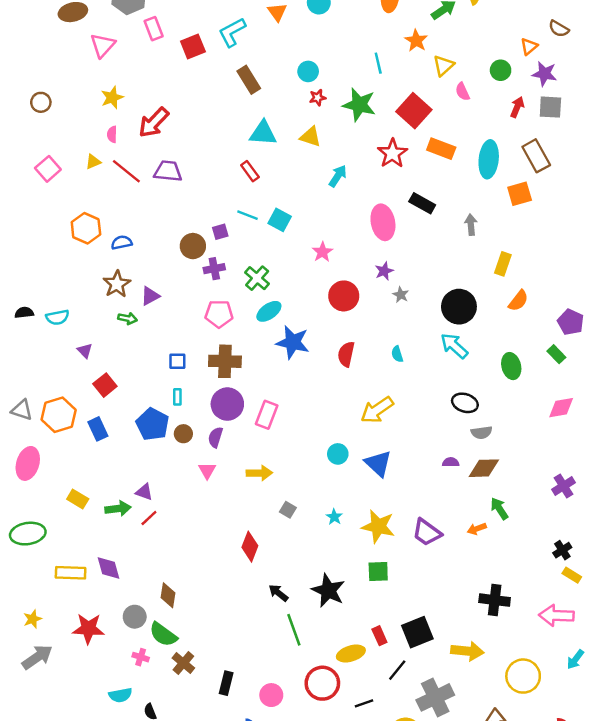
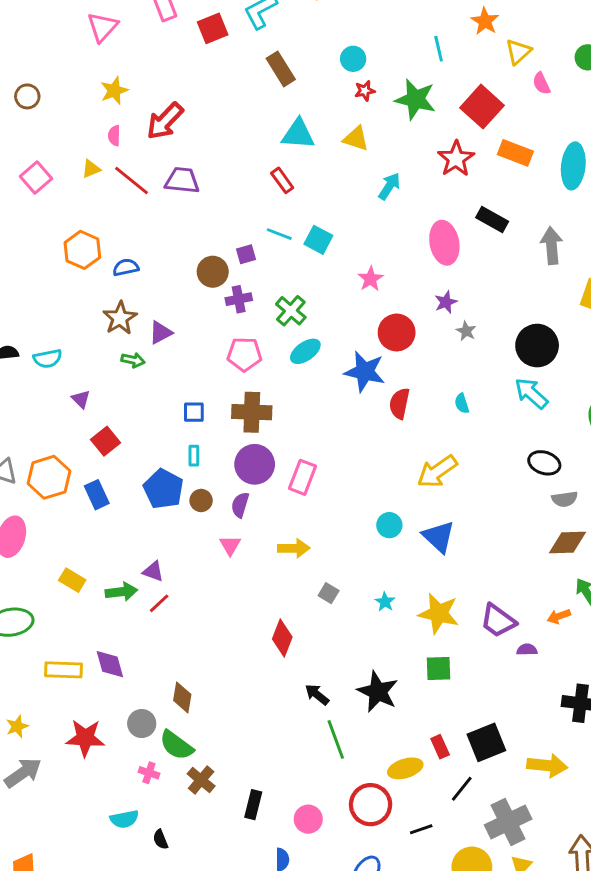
gray arrow: (471, 225) -> (552, 246), size x1.4
blue star: (293, 342) -> (365, 372), moved
purple semicircle: (451, 462) -> (527, 650), moved

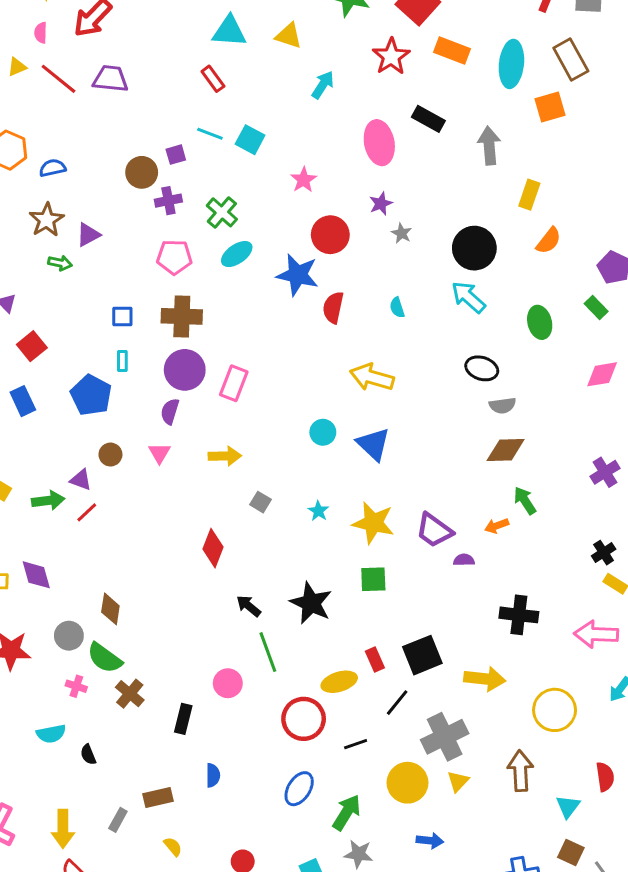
yellow arrow: (437, 472) -> (372, 377), turned 51
brown circle: (201, 500) -> (110, 455), moved
pink circle: (308, 819) -> (228, 683), moved

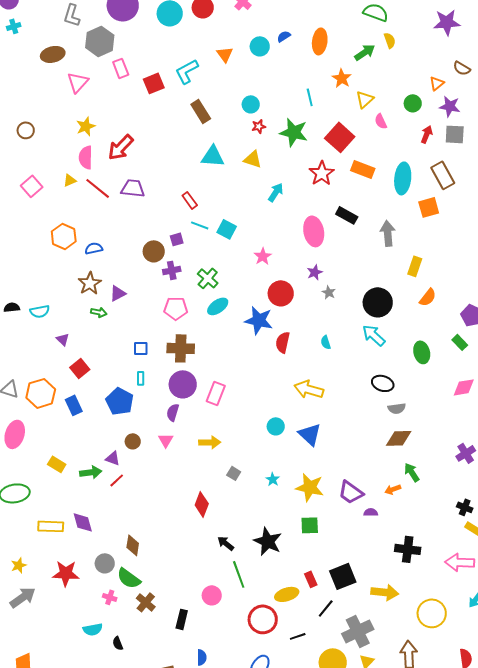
pink semicircle: (41, 33) -> (86, 157), size x1.6
red rectangle: (213, 79) -> (190, 200), moved
black cross: (604, 553) -> (465, 507), turned -35

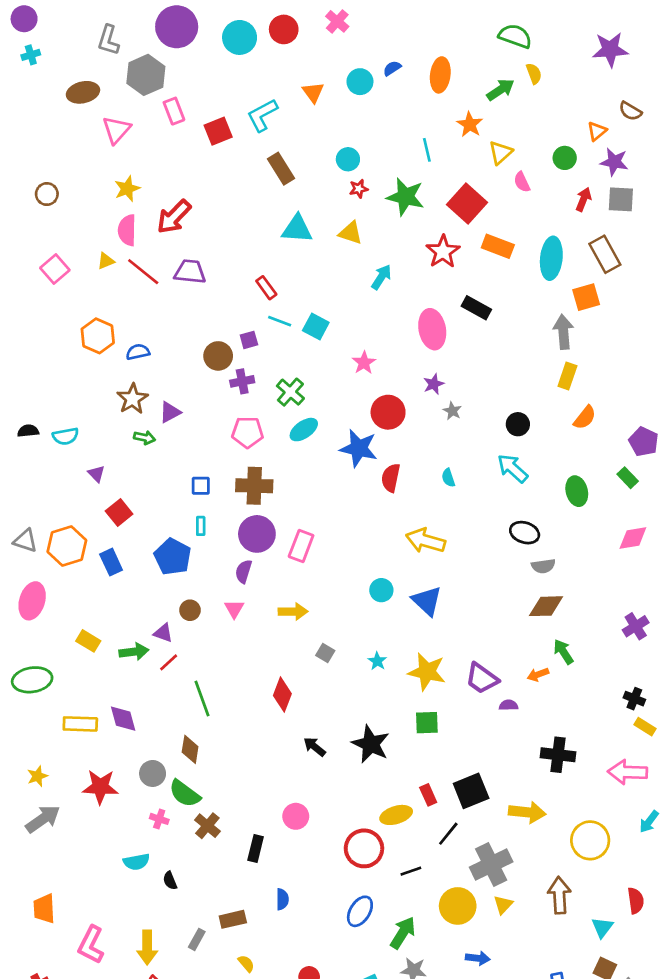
gray arrow: (388, 233) -> (563, 332), moved
black circle: (378, 302) -> (518, 424), size x0.6
green line: (239, 574) -> (202, 699), moved

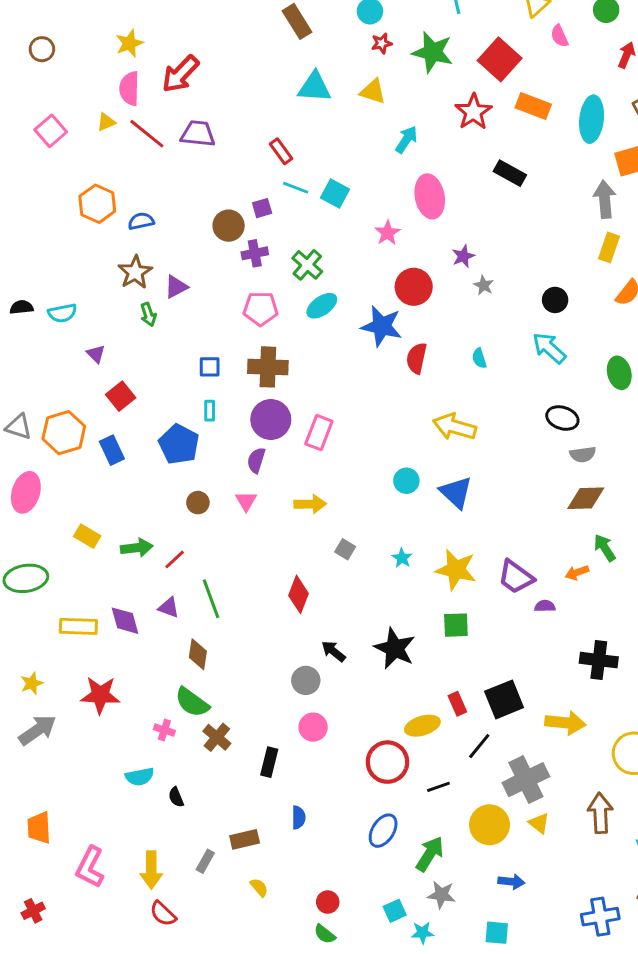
pink ellipse: (432, 329) -> (430, 196), moved
green arrow: (145, 438) -> (148, 315), turned 60
purple triangle: (163, 633) -> (169, 608), moved
gray circle: (153, 773) -> (306, 680), moved
yellow triangle: (503, 905) -> (539, 823), turned -35

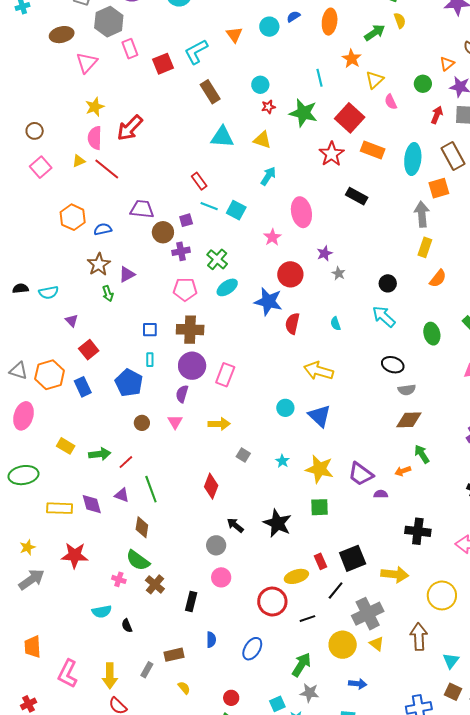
brown circle: (42, 49) -> (35, 131), moved
purple trapezoid: (198, 134) -> (142, 209), moved
cyan arrow: (406, 140) -> (268, 176), moved
blue ellipse: (383, 831) -> (252, 649), moved

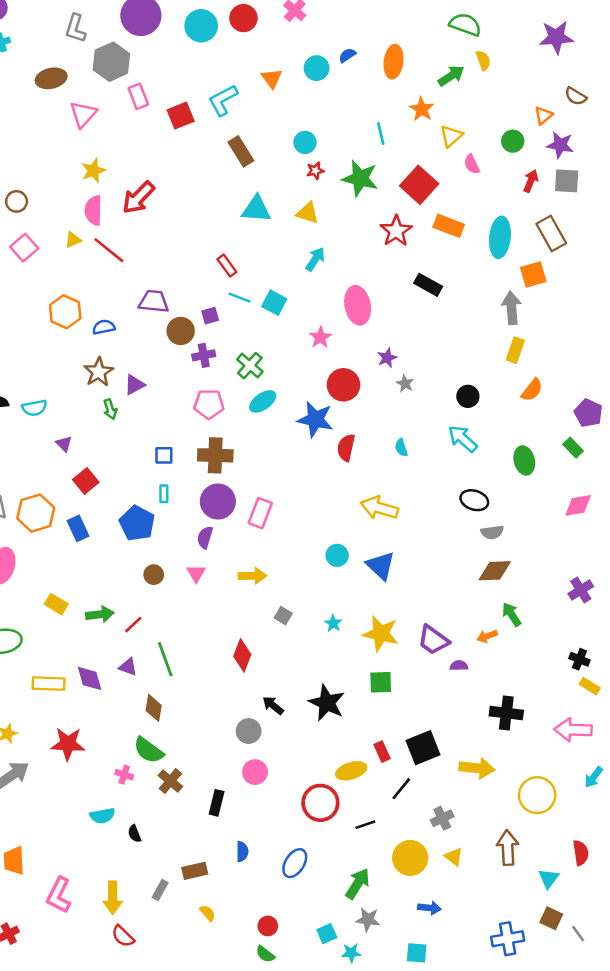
gray cross: (368, 614) -> (442, 818), size x0.6

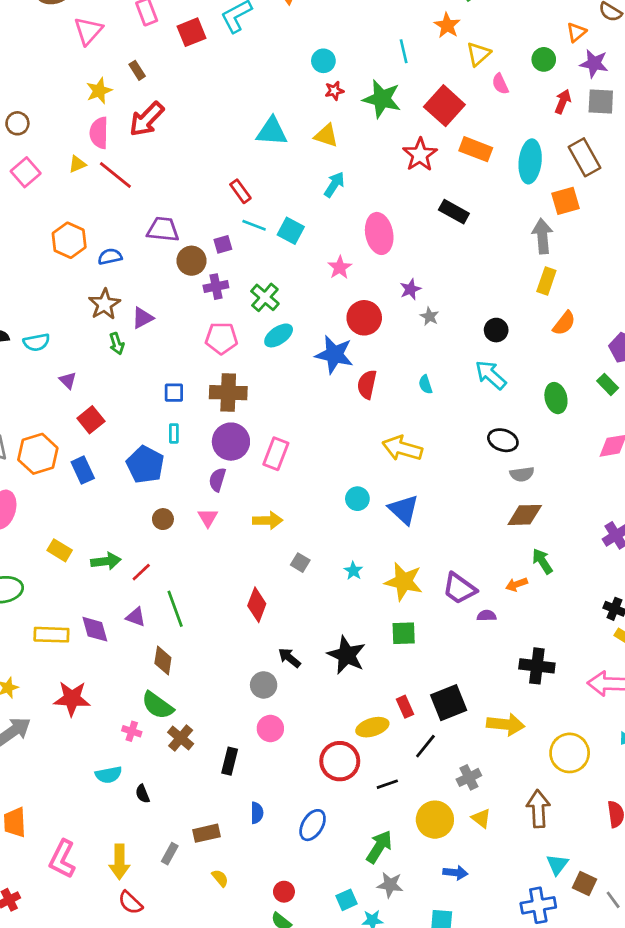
brown rectangle: (241, 151) -> (137, 70), moved, size x0.6
cyan triangle: (549, 878) -> (557, 864), moved

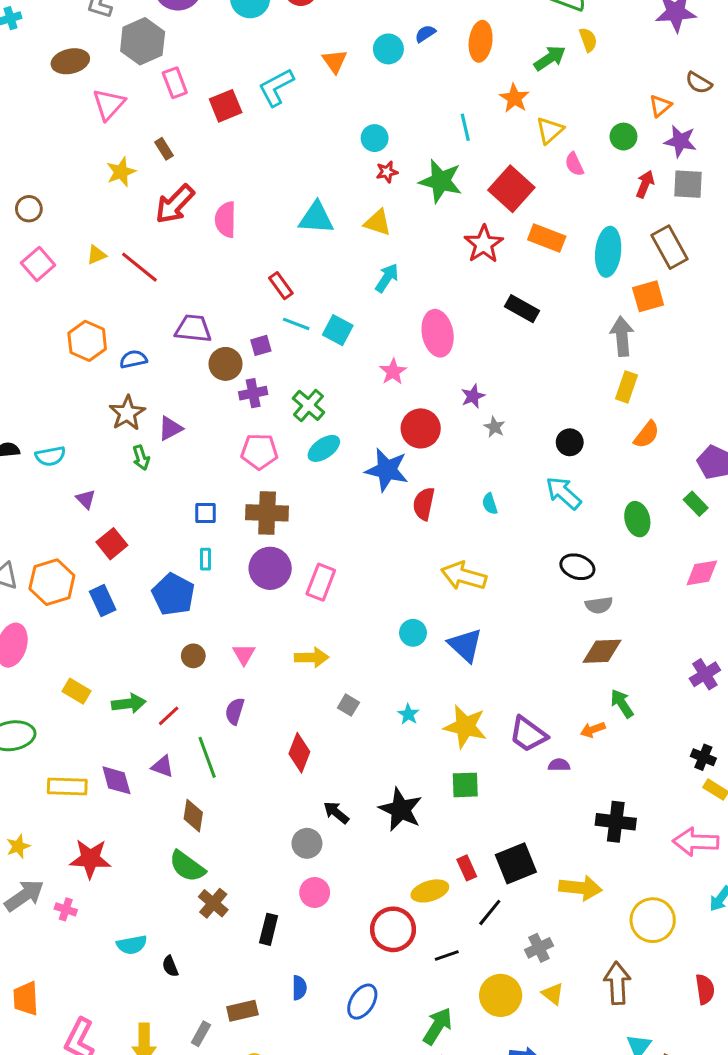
pink semicircle: (99, 133) -> (226, 219), moved
purple semicircle: (217, 480) -> (235, 711), moved
pink cross: (132, 731) -> (66, 909), moved

